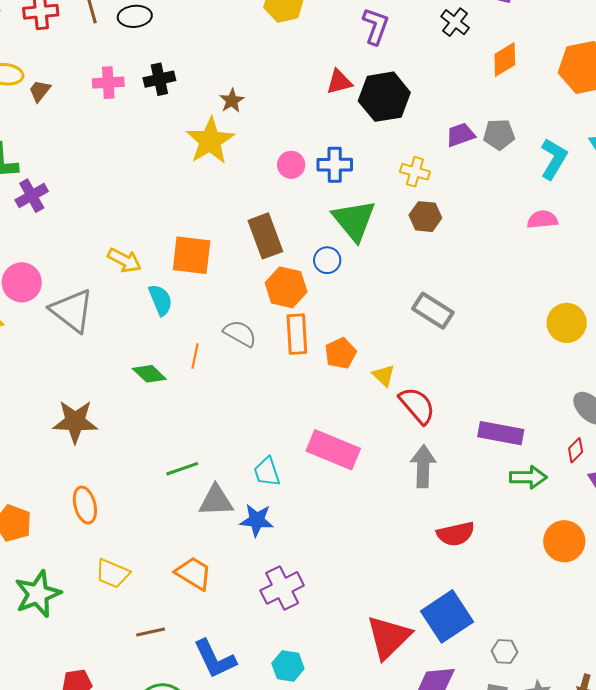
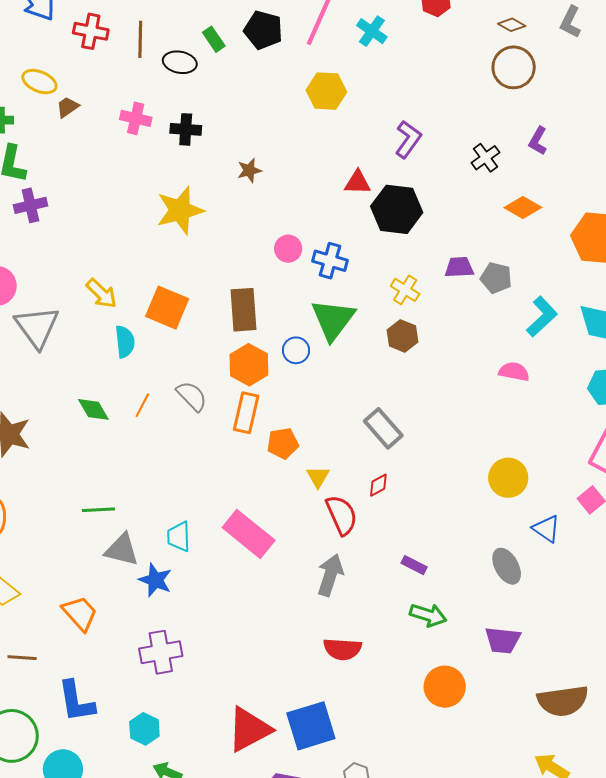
orange diamond: (505, 59) -> (523, 208), turned 45
yellow star: (210, 141) -> (180, 210), moved
purple rectangle: (501, 433) -> (414, 565), size x0.6
red diamond: (576, 450) -> (378, 485), moved

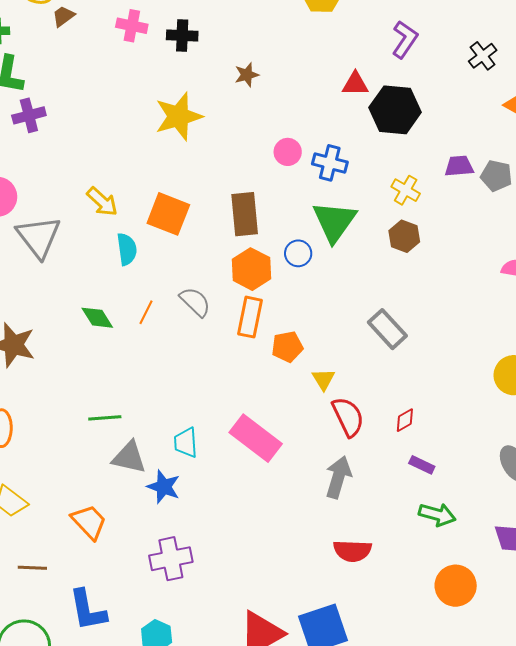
red diamond: (378, 485) -> (405, 420), moved

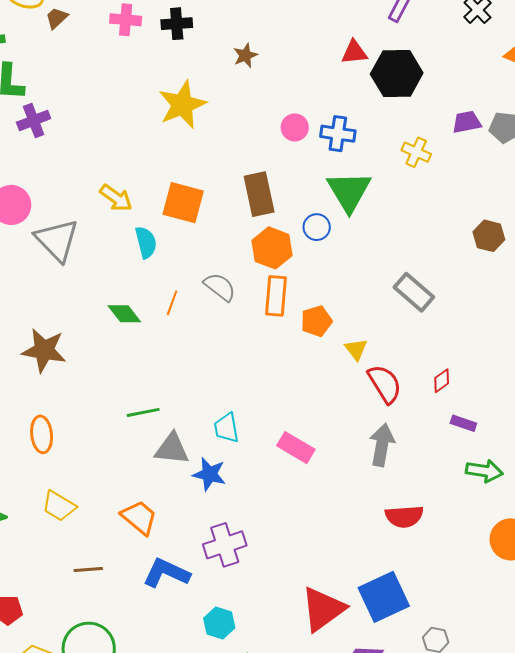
brown hexagon: (404, 236) -> (489, 236), moved
pink rectangle: (256, 438) -> (296, 448), moved, size x0.7
blue L-shape: (88, 610) -> (166, 573), moved, turned 132

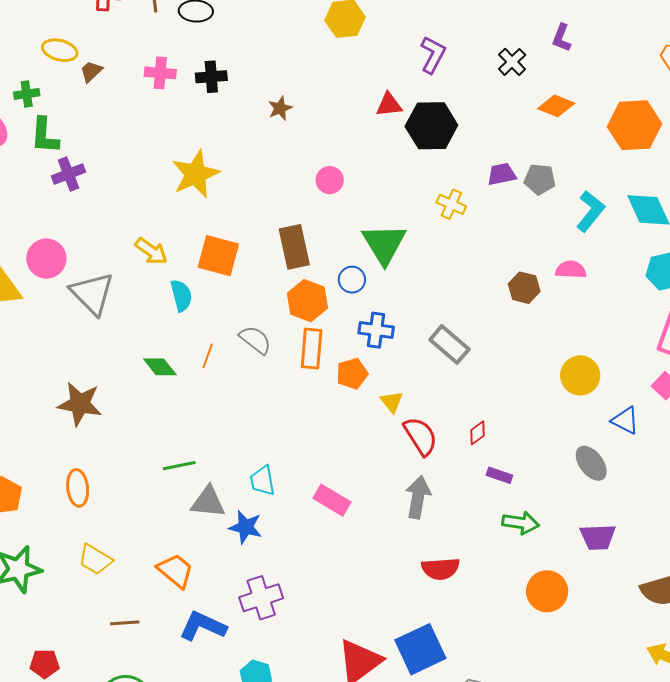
yellow star: (182, 105) -> (196, 174), moved
blue cross: (338, 134) -> (376, 330), moved

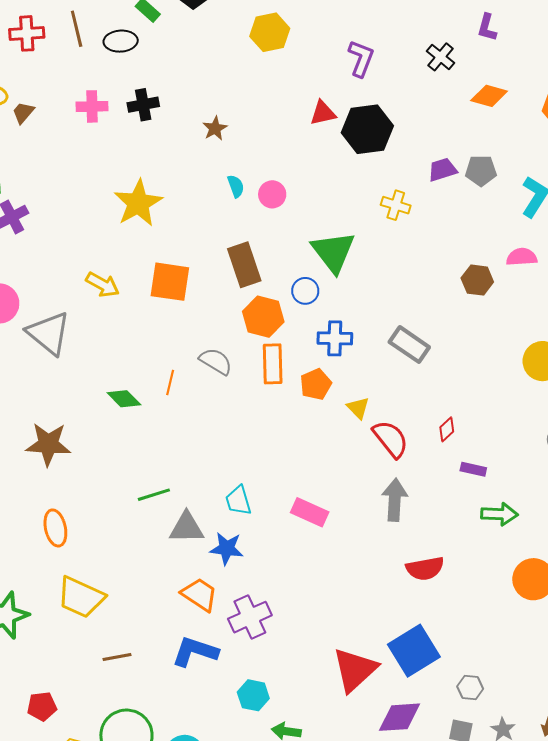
cyan semicircle: (181, 295) -> (236, 186), moved, size x0.7
yellow trapezoid: (95, 560) -> (81, 597), size x1.4
orange trapezoid: (176, 571) -> (199, 595), moved

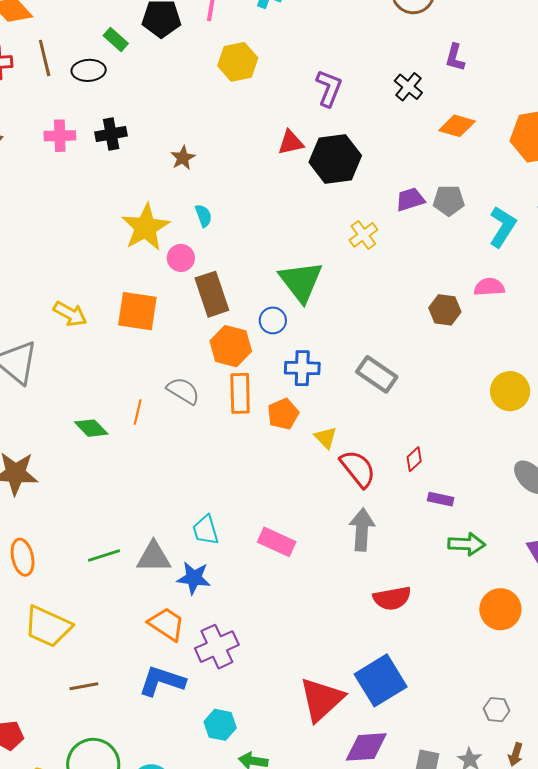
pink circle: (272, 194) -> (181, 258), moved
yellow star: (138, 203) -> (146, 227), moved
yellow cross: (396, 205) -> (363, 235), turned 36
green line: (154, 495) -> (104, 556), moved
gray hexagon: (470, 688) -> (496, 710), moved

